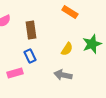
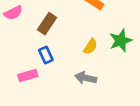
brown rectangle: (31, 30) -> (47, 24), turned 42

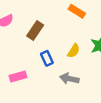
blue rectangle: (46, 55) -> (47, 58), moved

